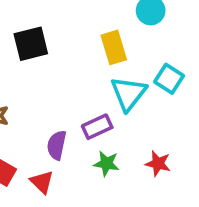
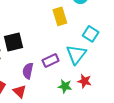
black square: (31, 44) -> (14, 42), moved
cyan triangle: (129, 94) -> (76, 54), moved
green star: (106, 164) -> (65, 86), moved

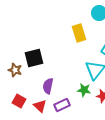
purple rectangle: (51, 61) -> (62, 105), moved
green star: (65, 86) -> (84, 90), moved

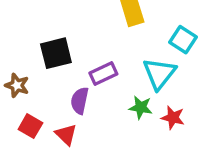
brown star: (15, 70) -> (17, 85), moved
purple rectangle: (62, 105) -> (103, 73), moved

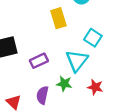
purple semicircle: (80, 101) -> (42, 95), moved
red star: (173, 118) -> (95, 87), moved

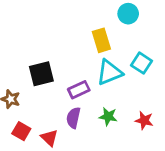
cyan triangle: (77, 61) -> (109, 72), moved, turned 30
purple semicircle: (42, 95) -> (73, 118), moved

